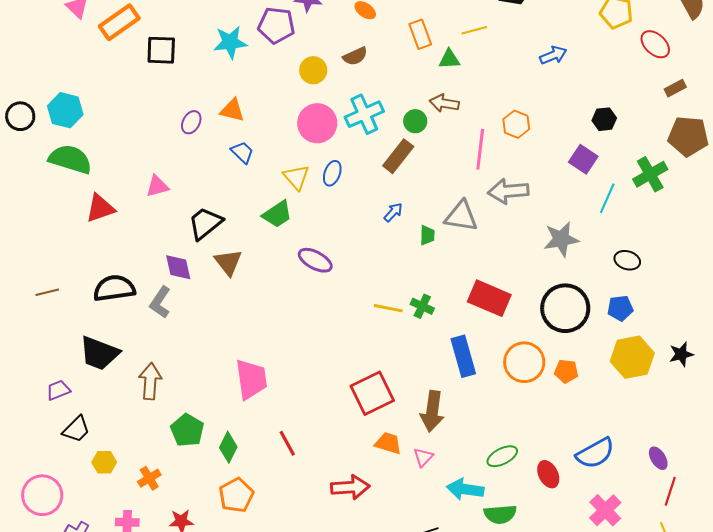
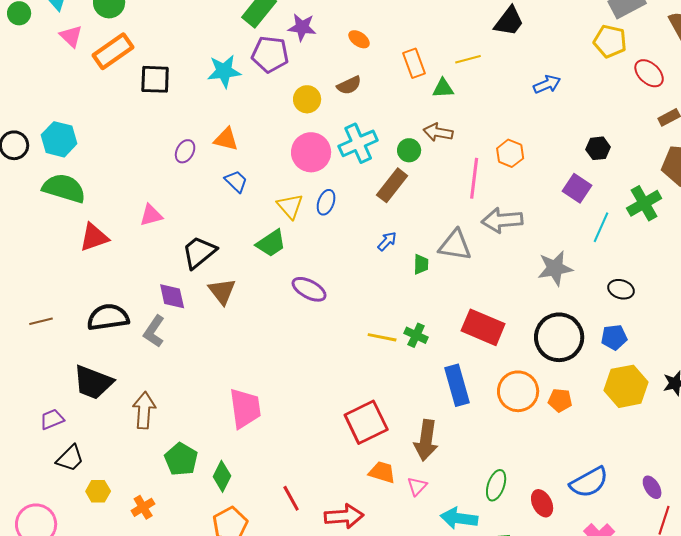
red line: (287, 443) -> (291, 498), moved
green ellipse: (502, 456) -> (496, 485), turned -44

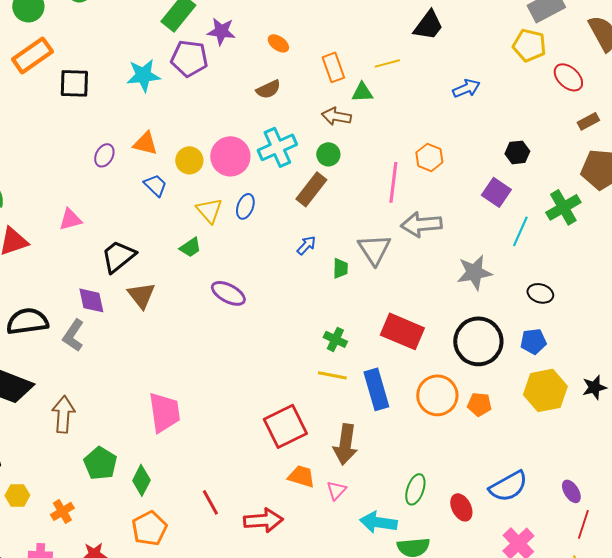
yellow circle: (307, 99) -> (189, 160), moved
brown arrow: (438, 132) -> (336, 116), moved
green trapezoid: (271, 243) -> (190, 247), size x0.7
gray triangle: (455, 245) -> (374, 249), turned 48
yellow line: (382, 337) -> (332, 375), moved

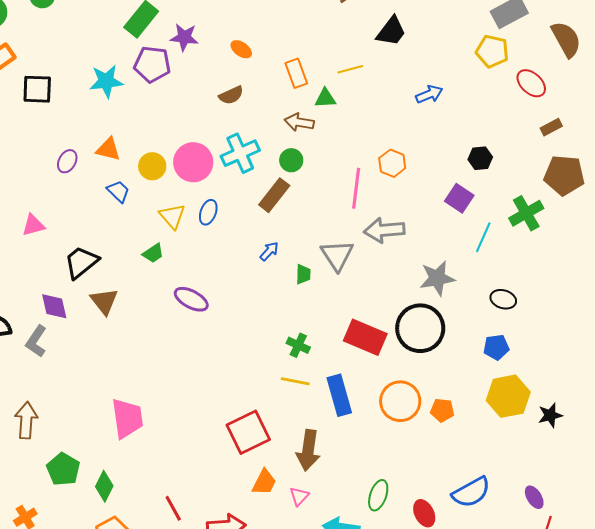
black circle: (478, 341) -> (420, 328), moved
black star: (594, 387) -> (550, 415), moved
orange trapezoid: (301, 476) -> (264, 482), turned 100

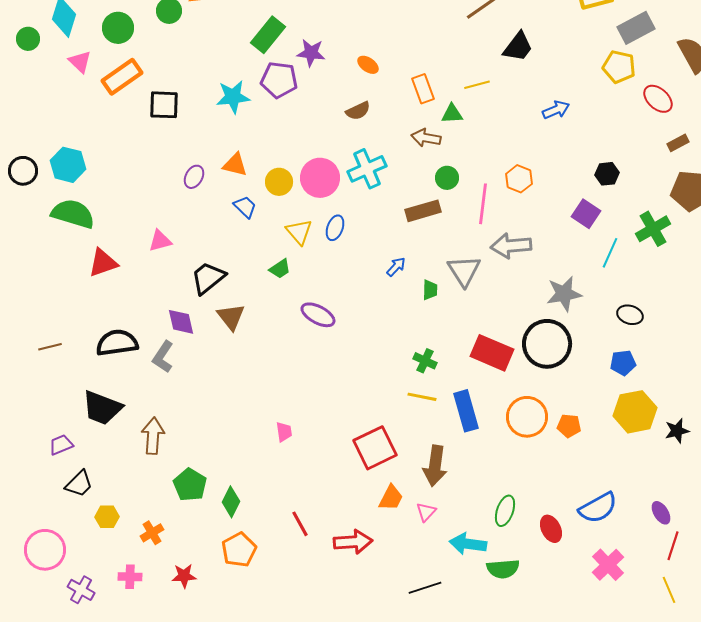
green circle: (291, 160) -> (447, 178), moved
brown rectangle: (274, 195) -> (423, 211), moved, turned 36
pink trapezoid: (127, 418) -> (284, 432), moved, size x0.5

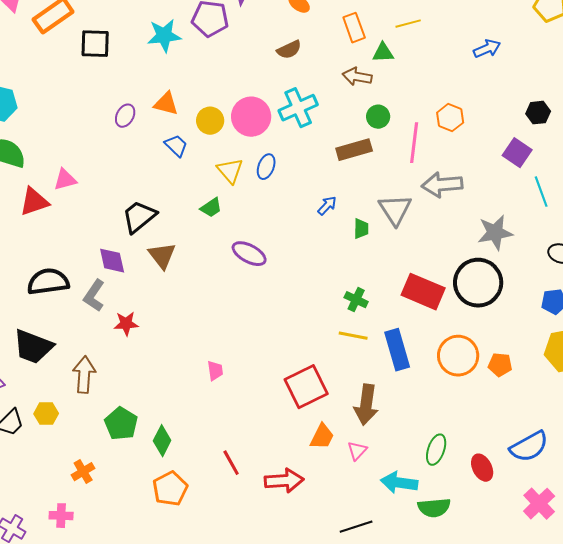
pink triangle: (160, 241) -> (65, 180), moved
cyan line: (610, 253) -> (541, 192), turned -44
yellow hexagon: (107, 517) -> (46, 414), moved
red star: (184, 576) -> (126, 324), moved

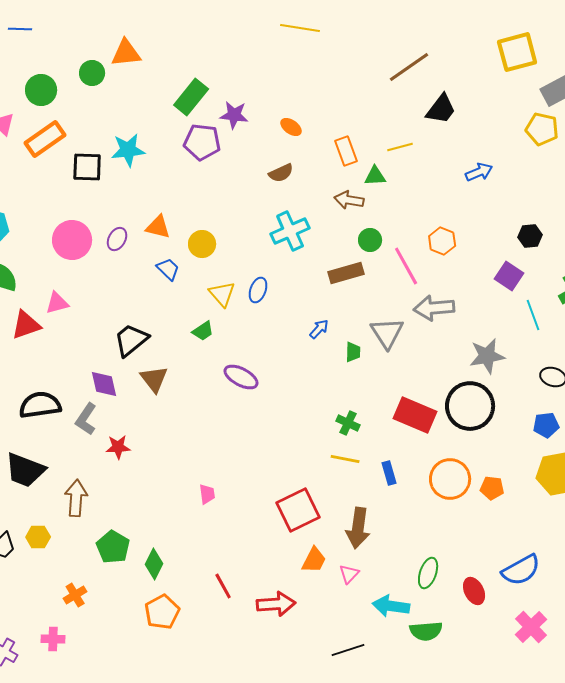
cyan star: (164, 36) -> (128, 150), moved
pink circle: (251, 117) -> (72, 240), moved
pink line: (414, 143) -> (406, 266), turned -36
blue rectangle: (397, 350) -> (389, 473), size x0.6

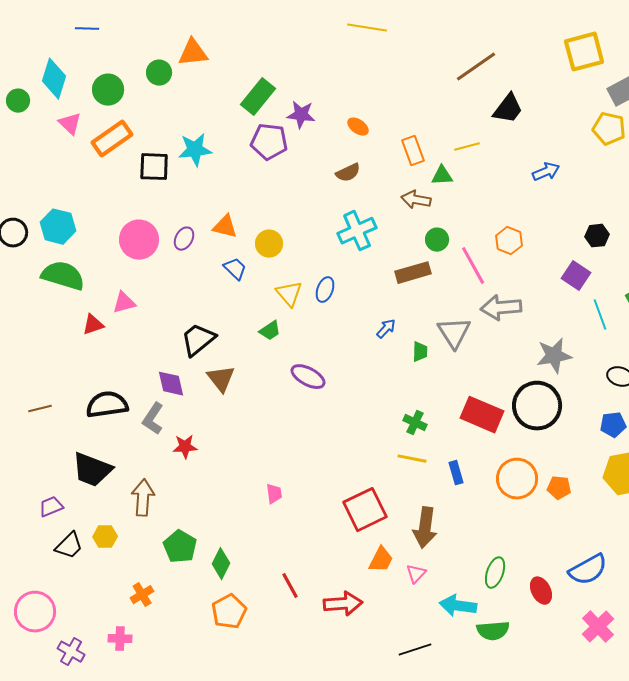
red triangle: (26, 325) -> (93, 325), size x0.7

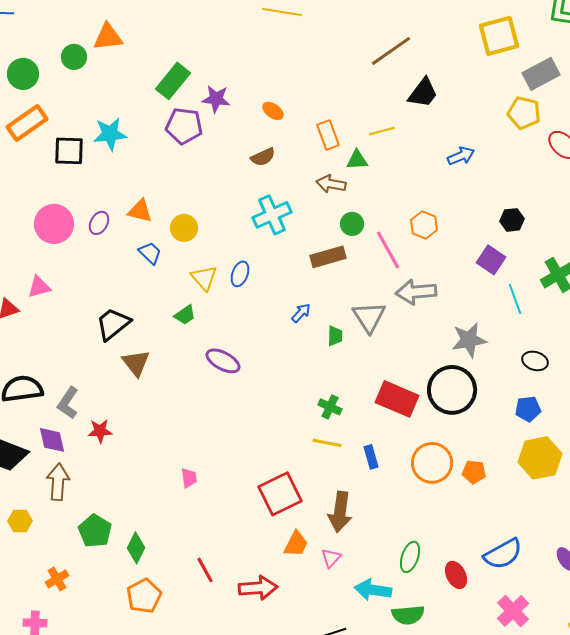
purple diamond: (171, 384) -> (52, 440), moved

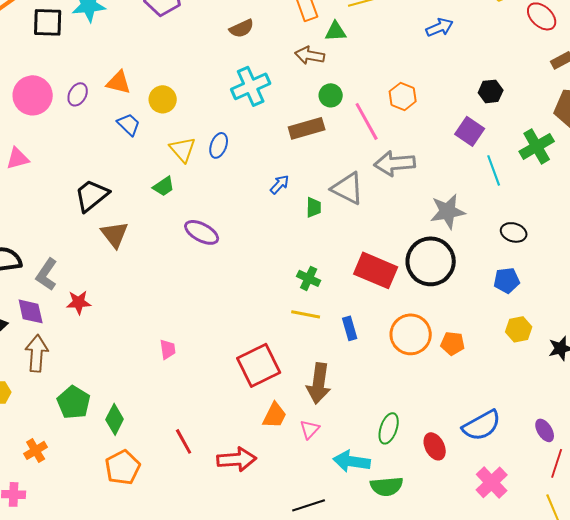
gray triangle: (369, 317) -> (348, 188), turned -30
yellow hexagon: (540, 458) -> (519, 329), size x0.6

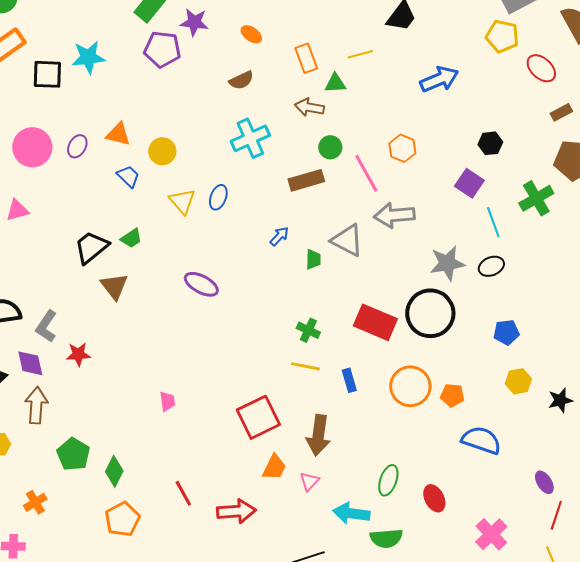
blue arrow: (440, 27) -> (439, 79), size x1.4
green trapezoid: (164, 186) -> (131, 238), moved
black ellipse: (514, 232) -> (491, 266), moved, turned -40
blue semicircle: (482, 425) -> (481, 440), moved, turned -132

